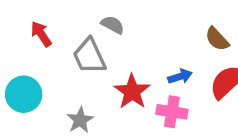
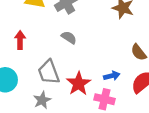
red arrow: (41, 34) -> (20, 40), turned 30
gray trapezoid: (89, 56) -> (49, 72), moved

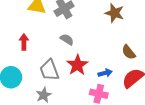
red star: (79, 84) -> (77, 65), moved

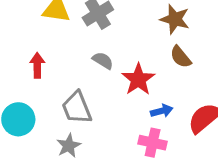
brown semicircle: (129, 52) -> (181, 57), moved
red star: (77, 65) -> (138, 79), moved

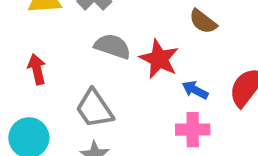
gray semicircle: (103, 61) -> (113, 46), size x1.4
blue arrow: (162, 111) -> (195, 90), turned -125

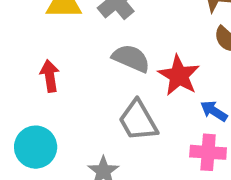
gray trapezoid: (94, 109) -> (138, 121), moved

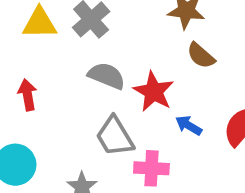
pink cross: (208, 152) -> (151, 168), moved

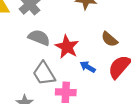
brown semicircle: (201, 56) -> (109, 39), moved

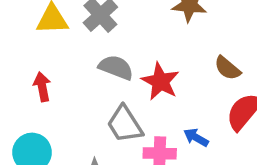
blue arrow: (88, 67) -> (196, 137), moved

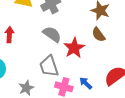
brown semicircle: (227, 68) -> (99, 35), moved

